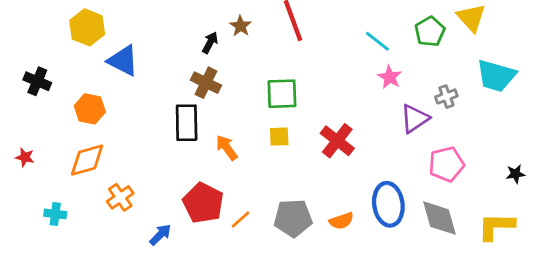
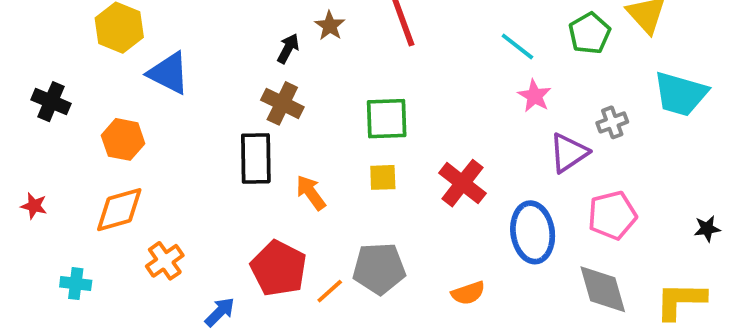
blue ellipse: (388, 204) -> (533, 232), moved
gray pentagon: (293, 218) -> (379, 268), moved

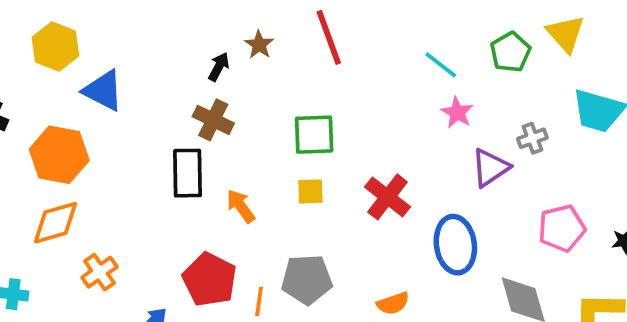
orange hexagon: (123, 139) -> (59, 155), size x1.4
pink pentagon: (612, 215) -> (562, 228), moved
orange line: (330, 291) -> (259, 302), turned -40

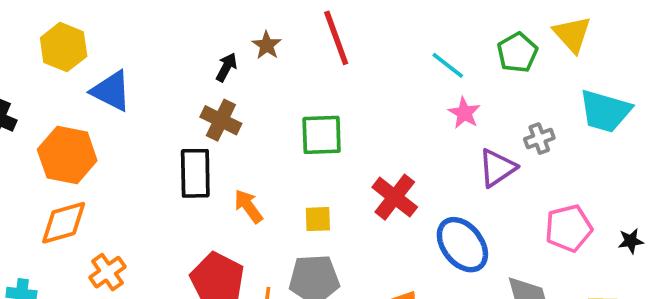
yellow square: (310, 191) -> (318, 219), moved
blue ellipse: (455, 245) -> (462, 245), turned -30

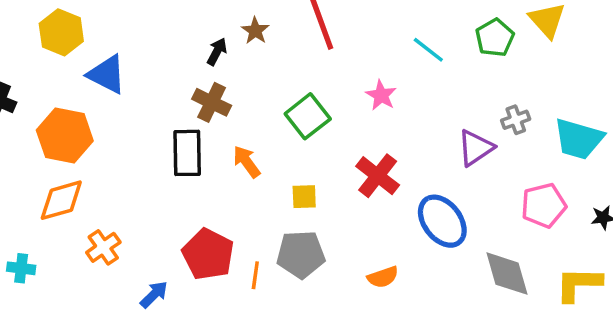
cyan trapezoid: (605, 111) -> (579, 139), moved
pink star: (464, 113) -> (381, 95), moved
green square: (322, 135) -> (308, 116), turned -36
orange arrow: (248, 206) -> (247, 162), moved

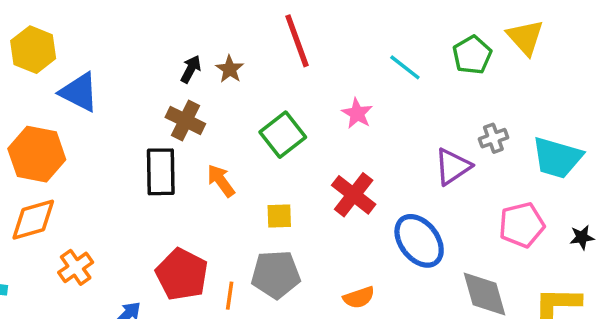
brown star: (255, 31) -> (230, 69), moved

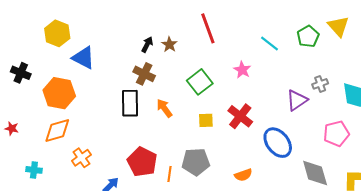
yellow square: (279, 216) -> (206, 120), moved

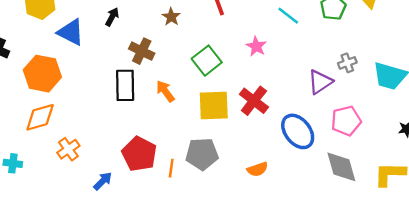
black arrow: (147, 45) -> (112, 17), moved
yellow square: (206, 120) -> (214, 105), size x1.8
pink pentagon: (336, 134) -> (346, 121), moved

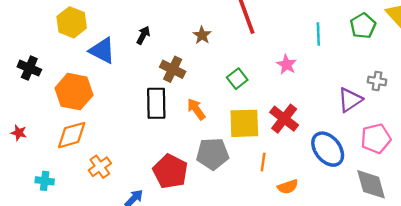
cyan line: (288, 16) -> (318, 34), turned 50
green square: (207, 61) -> (237, 79), size x0.7
gray cross: (347, 63) -> (377, 81), turned 30
gray pentagon: (202, 154) -> (213, 154), moved
orange line: (171, 168) -> (263, 162), moved

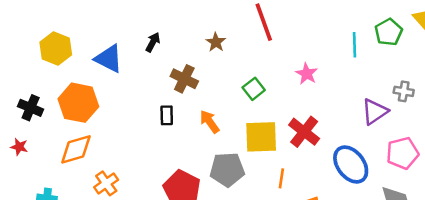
yellow hexagon: (72, 22) -> (56, 49), moved
cyan line: (318, 34) -> (355, 45), moved
black cross: (29, 68) -> (31, 108), moved
black rectangle: (156, 103) -> (167, 115), size x0.6

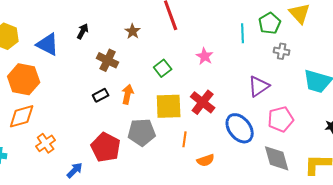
gray cross: (404, 91) -> (282, 51), moved
black rectangle: (167, 115) -> (101, 95), moved, turned 63
orange arrow: (210, 122) -> (128, 94), turned 48

